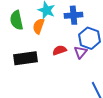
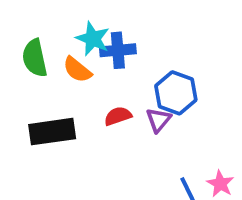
blue cross: (74, 15) -> (118, 50), moved
orange semicircle: (38, 26) -> (77, 70), turned -70

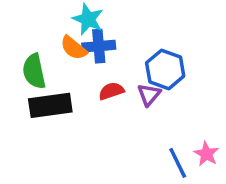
blue cross: (118, 50) -> (99, 46), moved
green semicircle: (35, 58) -> (34, 71), moved

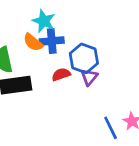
blue hexagon: (165, 69) -> (84, 58), moved

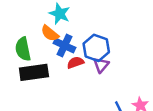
blue cross: (52, 41) -> (65, 45), moved, turned 30

